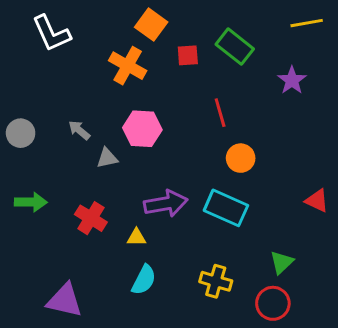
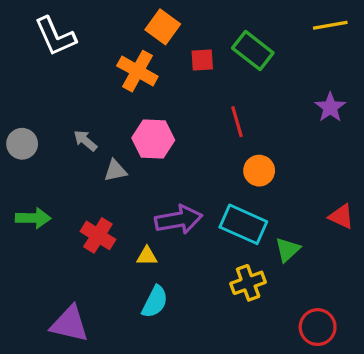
purple star: (292, 80) -> (330, 107), moved
green triangle: (282, 262) -> (288, 250), moved
yellow cross: (216, 281) -> (248, 283), moved, turned -36
red circle: (273, 303) -> (318, 327), moved

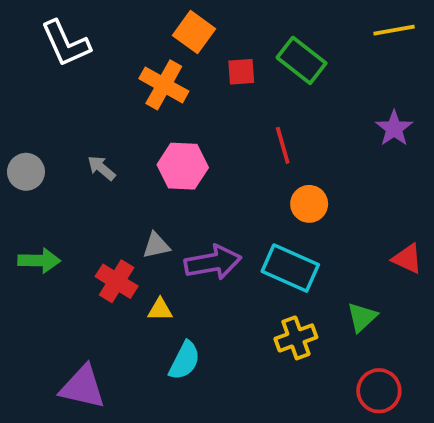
gray triangle: (115, 171) -> (156, 245), moved
green triangle: (288, 250) -> (362, 317), moved
yellow triangle: (147, 256) -> (160, 310), moved

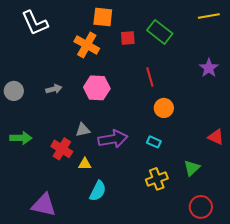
orange square: (194, 32) -> (103, 17), turned -30
gray arrow: (101, 168) -> (54, 89), turned 126
cyan rectangle: (290, 268) -> (154, 142), size x0.5

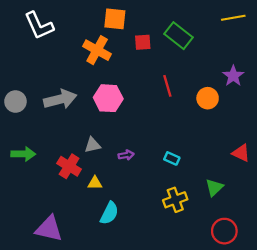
gray arrow: (54, 89) -> (60, 99), size x1.8
orange circle: (164, 108) -> (208, 98), moved
purple arrow: (113, 139) -> (126, 155), size x0.5

